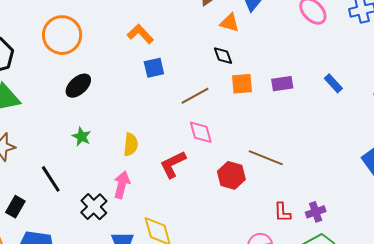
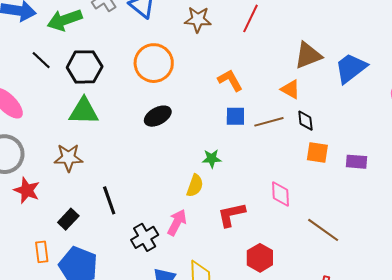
orange triangle: (230, 23) -> (290, 89), moved
brown line: (195, 96) -> (269, 122), moved
pink diamond: (201, 132) -> (281, 194), moved
green star: (82, 137) -> (212, 159), moved, turned 30
red hexagon: (231, 175) -> (260, 258), moved

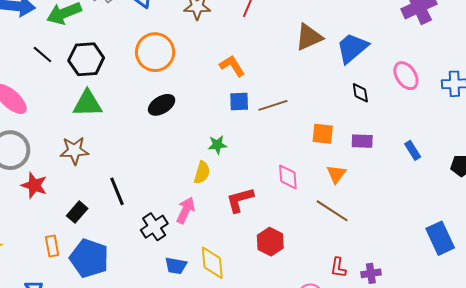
orange triangle: (290, 89) -> (336, 174), moved, turned 40
black diamond: (305, 121) -> (360, 93), moved

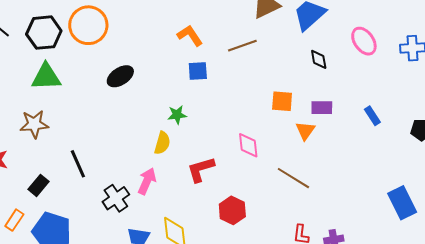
orange circle: (155, 52) -> (88, 25), moved
brown line: (273, 105) -> (242, 46), moved
orange triangle: (336, 174) -> (305, 131), moved
orange rectangle: (52, 246) -> (14, 220), turned 45

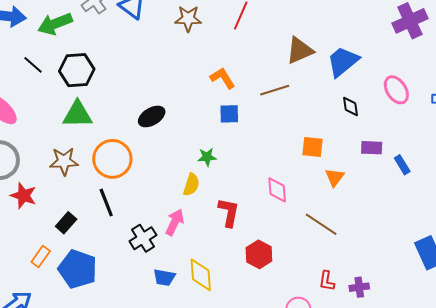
orange circle: (88, 25) -> (112, 159), moved
purple rectangle: (322, 108) -> (372, 148), moved
red L-shape: (201, 169) -> (229, 212), turned 116

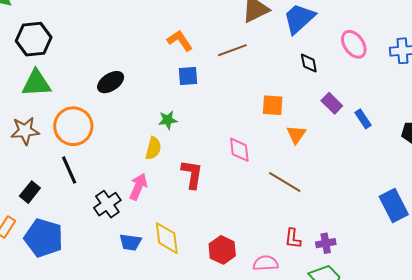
purple rectangle: (372, 148) -> (332, 103), turned 45
red hexagon: (259, 254) -> (222, 250), moved

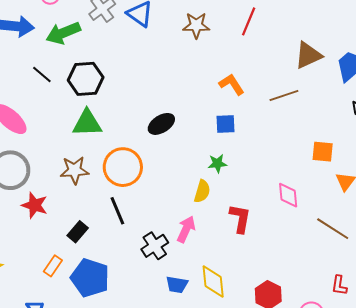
blue square: (188, 76) -> (226, 124), moved

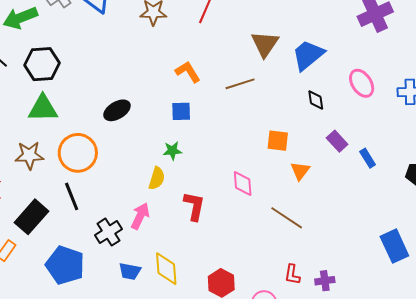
brown triangle: (308, 55) -> (265, 44), turned -32
black rectangle: (78, 232) -> (32, 217), size x1.6
blue pentagon: (90, 278) -> (65, 265), moved

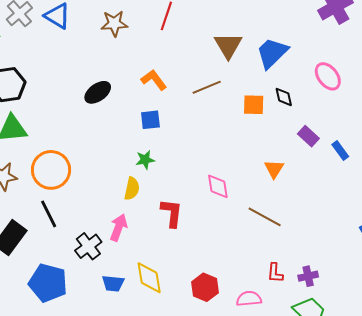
black ellipse: (117, 110) -> (98, 92), moved
orange square: (278, 141) -> (254, 105), moved

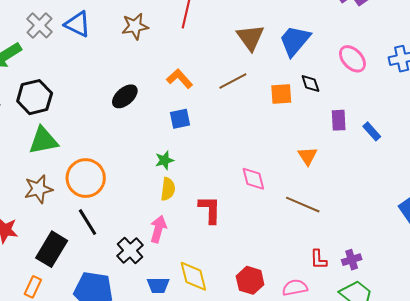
purple rectangle: (308, 136) -> (339, 120), turned 50
green star: (145, 160) -> (164, 160), moved

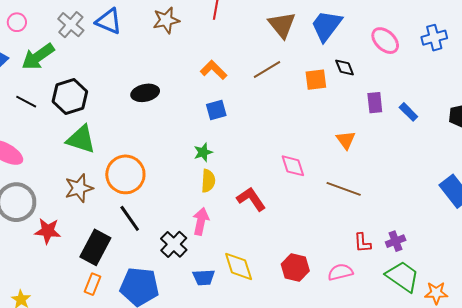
black ellipse: (125, 96) -> (145, 93), moved, turned 32
green triangle: (43, 141) -> (81, 139), turned 32
red L-shape: (210, 210) -> (251, 199), turned -32
orange rectangle: (33, 287) -> (93, 284), moved

